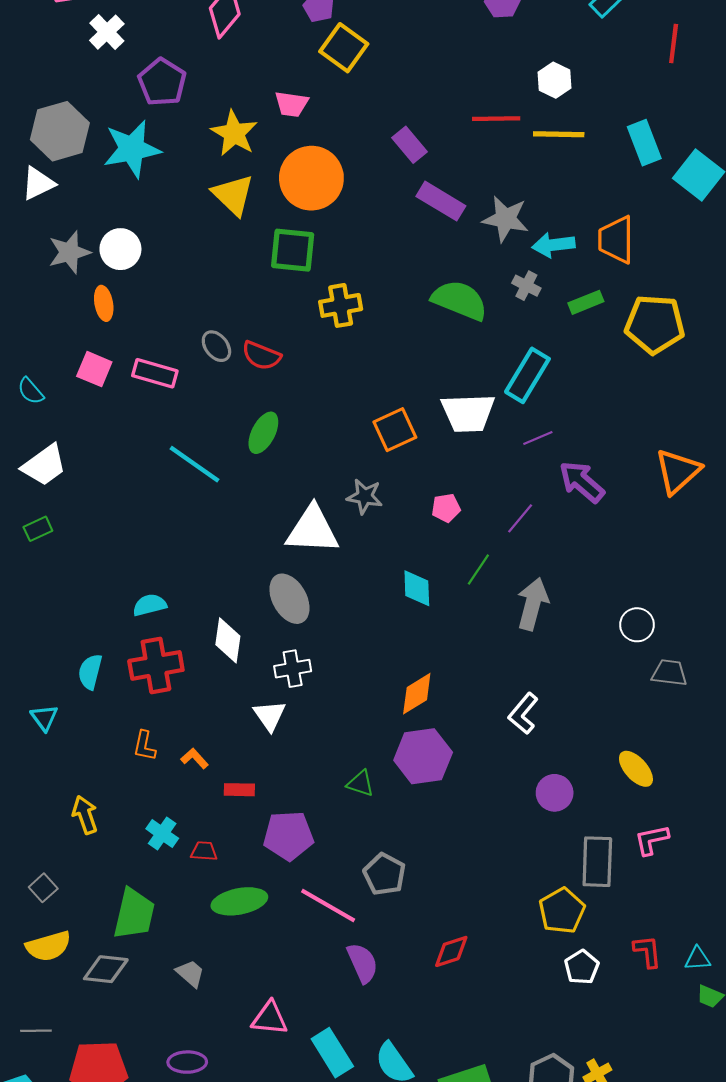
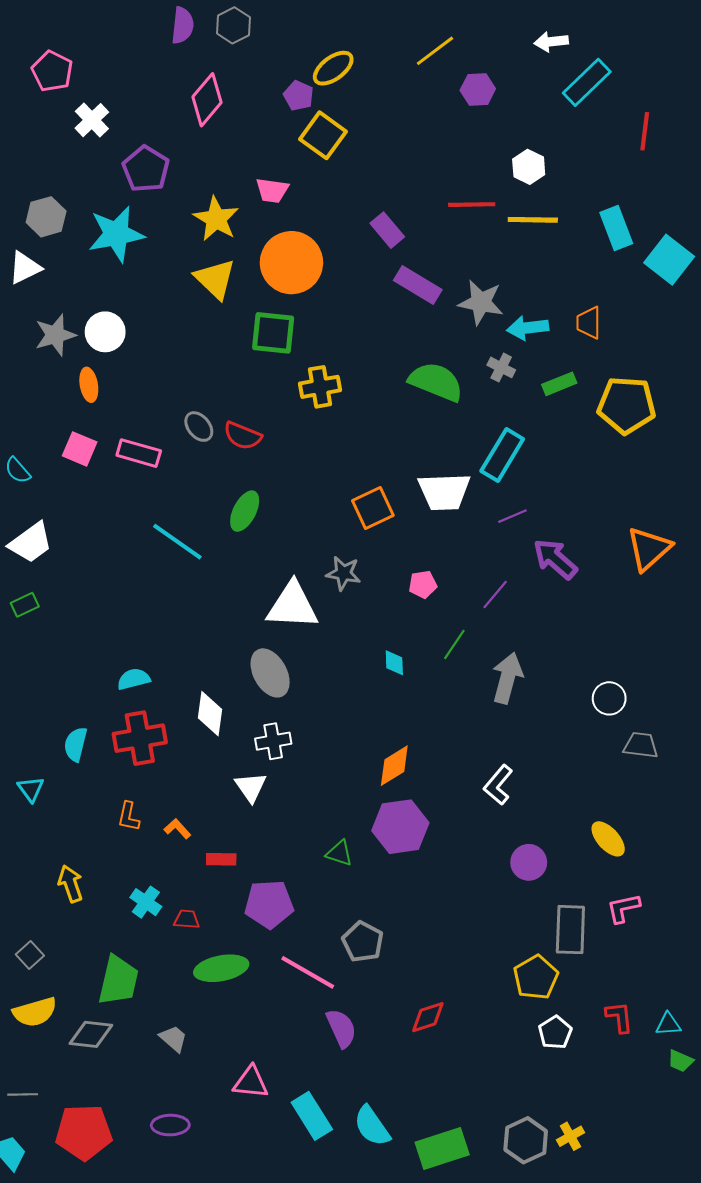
gray hexagon: (60, 131) -> (46, 217), size x0.7
orange trapezoid: (616, 240) -> (589, 323), size x0.7
cyan diamond: (417, 588) -> (394, 663), size x0.7

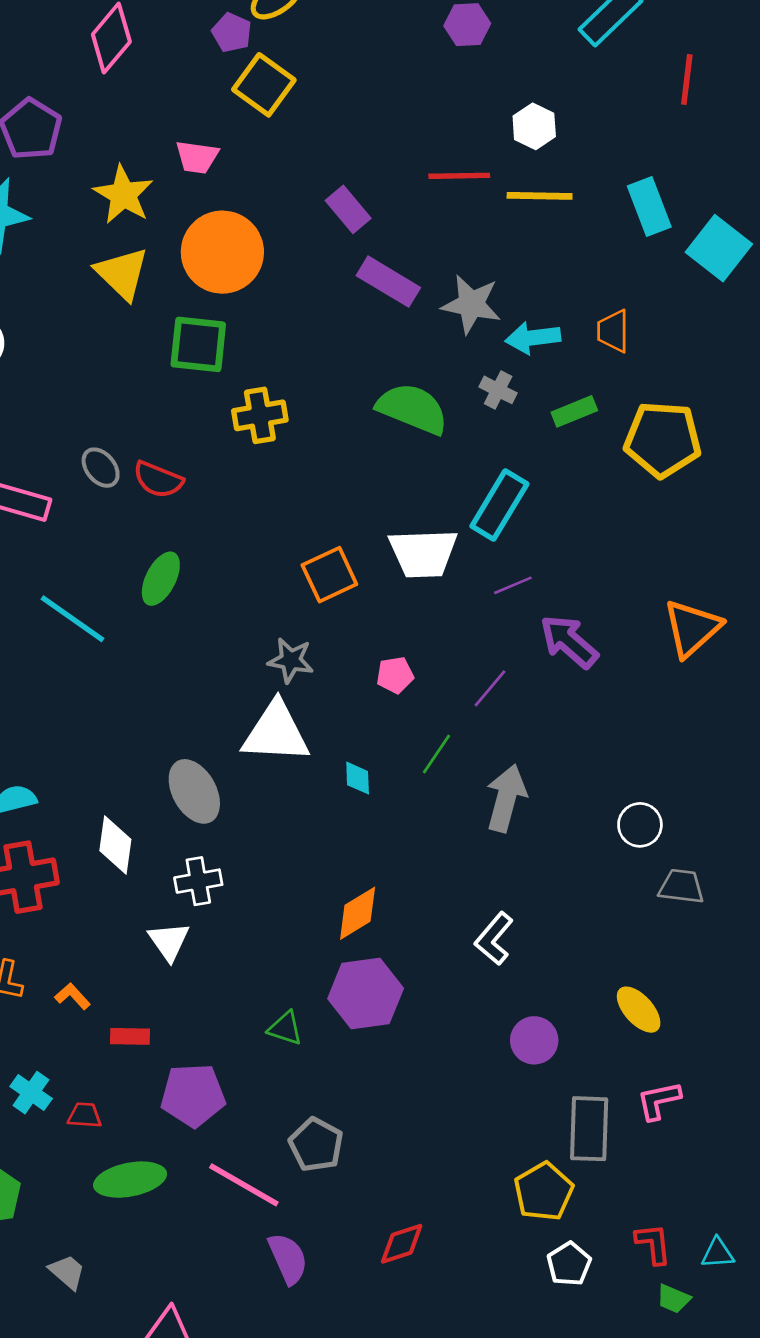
white triangle: (292, 606) -> (276, 733), moved
green trapezoid: (680, 1061) -> (673, 1299), moved

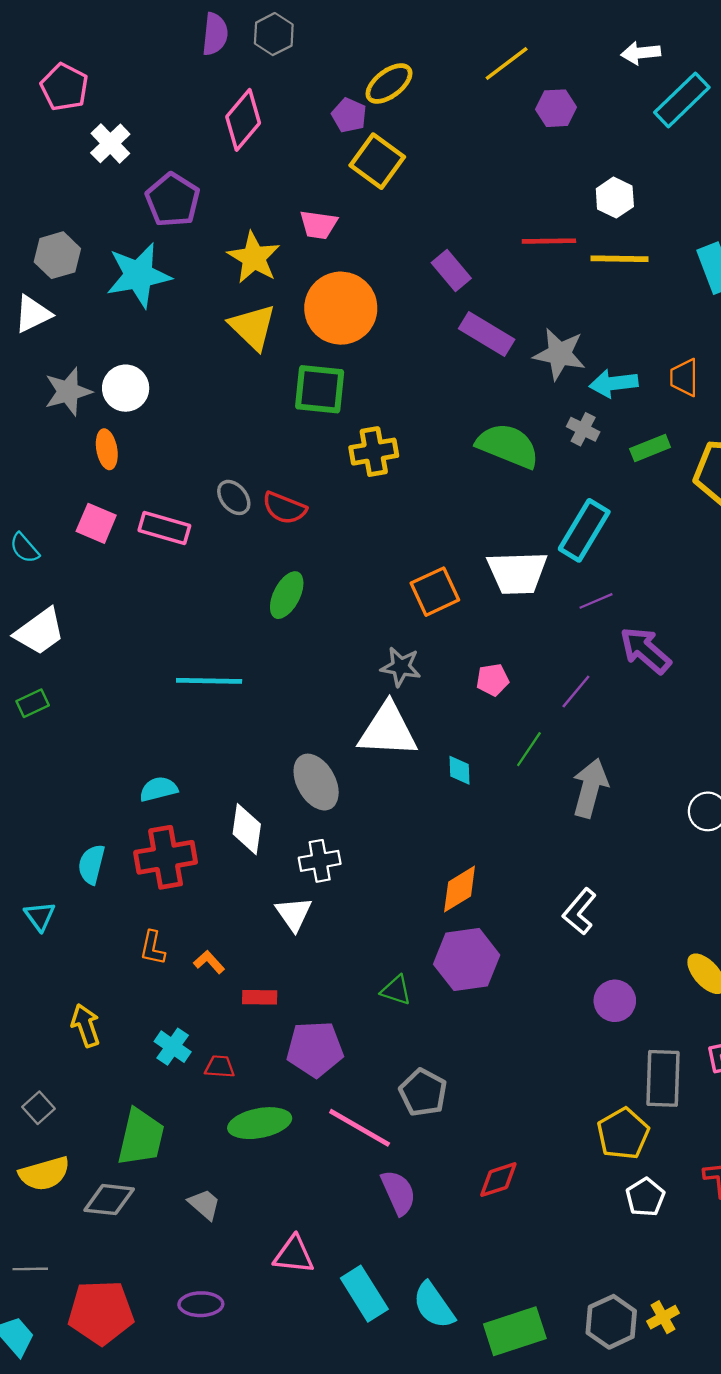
cyan line: (72, 619) -> (209, 681), moved, turned -34

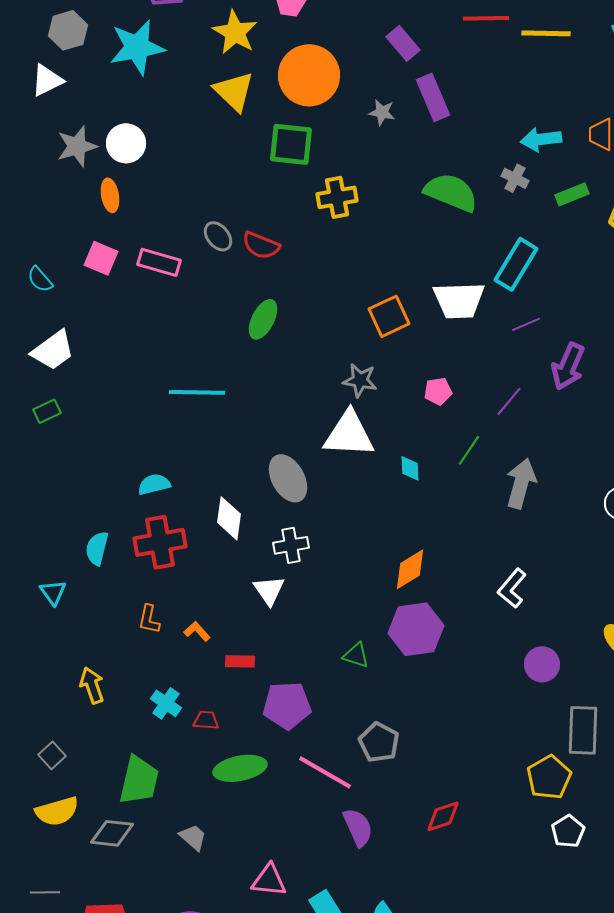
purple rectangle: (487, 334) -> (433, 97), turned 36
gray star: (560, 354) -> (382, 112), moved, size x0.6
purple arrow: (645, 650) -> (568, 366), turned -108

